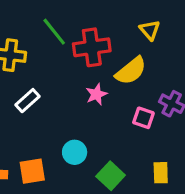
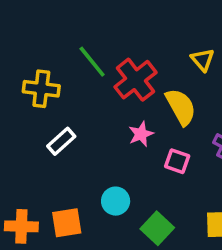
red cross: (92, 47) -> (135, 80), turned -30
yellow semicircle: (131, 71) -> (181, 107), turned -80
pink square: (143, 118) -> (177, 161), moved

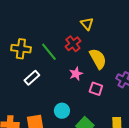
yellow triangle: (202, 60) -> (87, 24), moved
green line: (92, 62) -> (49, 52), moved
red cross: (135, 80) -> (73, 44), size x0.7

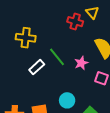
red cross: (73, 44) -> (75, 22), moved, turned -35
green line: (49, 52) -> (57, 57), moved

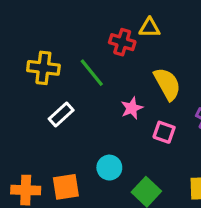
yellow triangle: (92, 12) -> (150, 28), turned -48
green line: (57, 57) -> (92, 73), moved

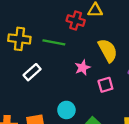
green line: (92, 73) -> (54, 42), turned -40
pink square: (164, 132) -> (105, 85), turned -35

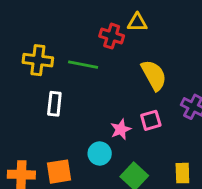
pink star: (83, 68) -> (121, 129), moved
white rectangle: (32, 72) -> (54, 104), turned -42

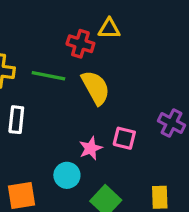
yellow semicircle: (154, 75) -> (96, 88), moved
pink square: (151, 120) -> (124, 138), turned 30

